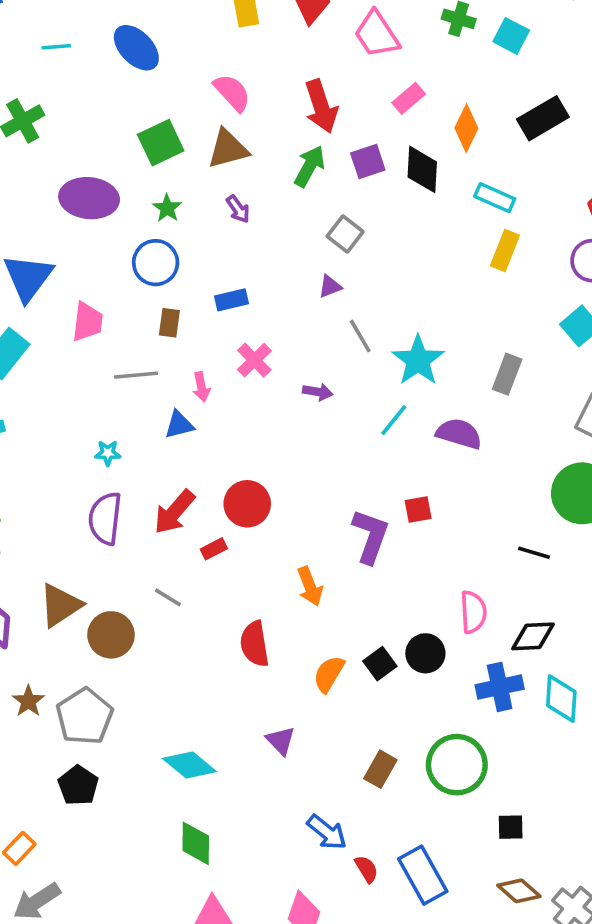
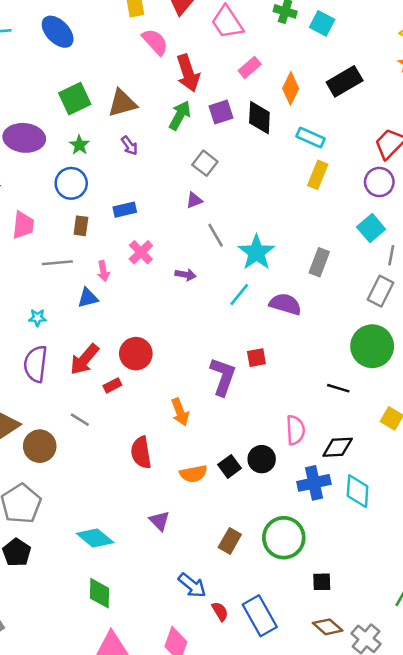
pink semicircle: (232, 93) -> (155, 42), moved
orange semicircle: (329, 674) -> (193, 474), turned -132

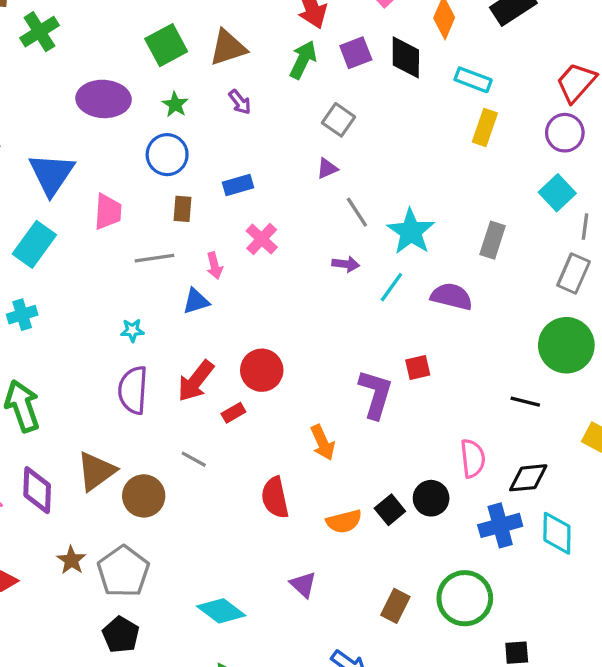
purple arrow: (186, 275) -> (346, 264), moved

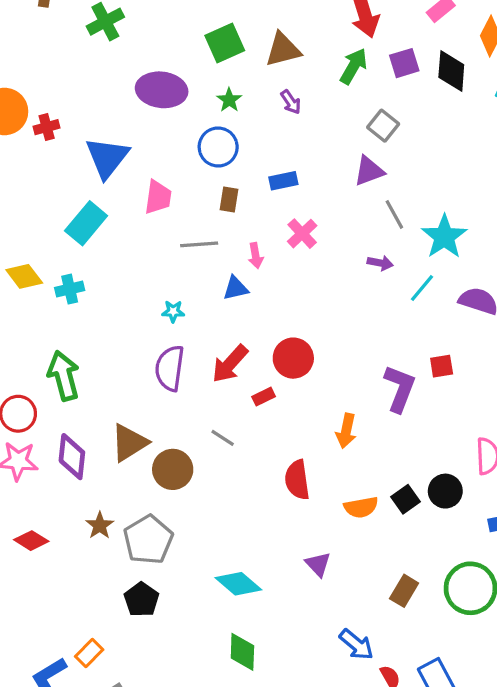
purple triangle: (327, 168) -> (369, 171), size x1.5
orange arrow: (323, 443) -> (346, 431), turned 32

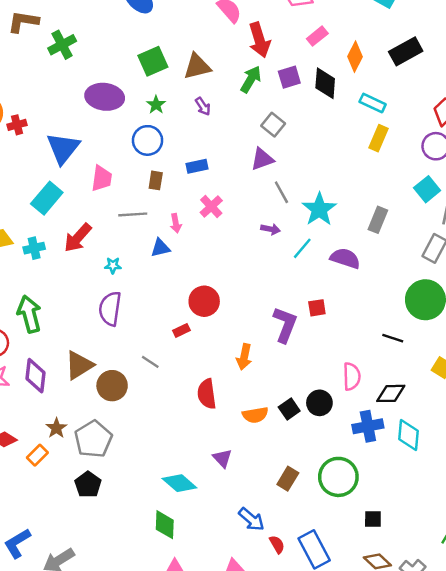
red arrow: (230, 364) -> (78, 238), moved
cyan diamond: (238, 584) -> (179, 483), moved
orange rectangle: (89, 653) -> (37, 455), moved

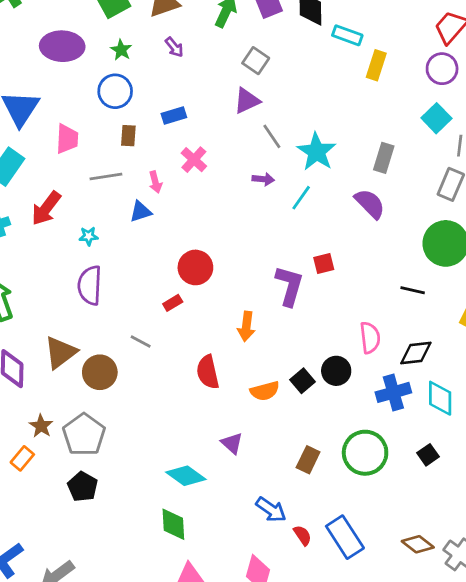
cyan rectangle: (373, 103) -> (347, 35), moved
purple semicircle: (345, 258) -> (370, 204), moved, turned 32
black square: (373, 519) -> (428, 455), moved, turned -30

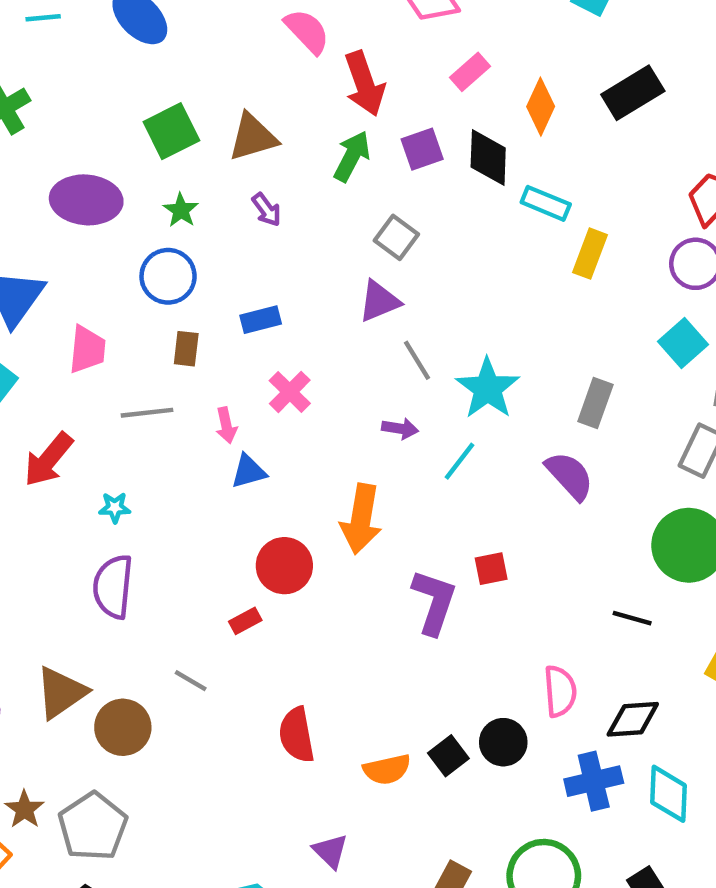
blue triangle: (141, 212) -> (249, 471), moved
orange arrow: (246, 326) -> (361, 519), moved, size x1.4

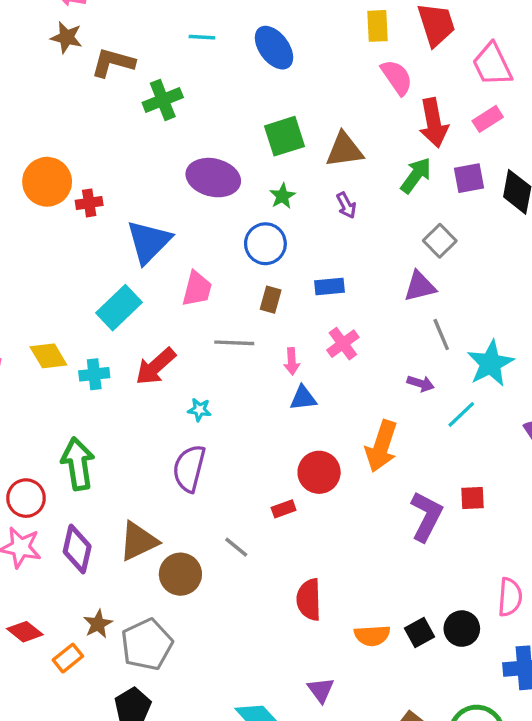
pink rectangle: (470, 72) -> (488, 119), moved

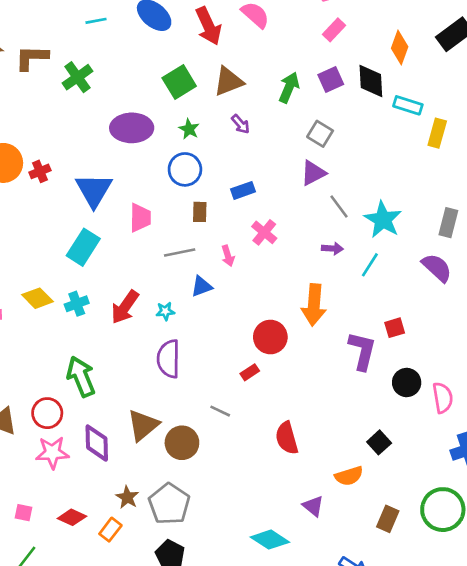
red arrow: (434, 123) -> (208, 26), moved
red arrow: (156, 366) -> (125, 307), moved
blue triangle: (303, 398) -> (202, 286), moved
black circle: (462, 629) -> (407, 382), moved
orange semicircle: (372, 636) -> (349, 476), moved

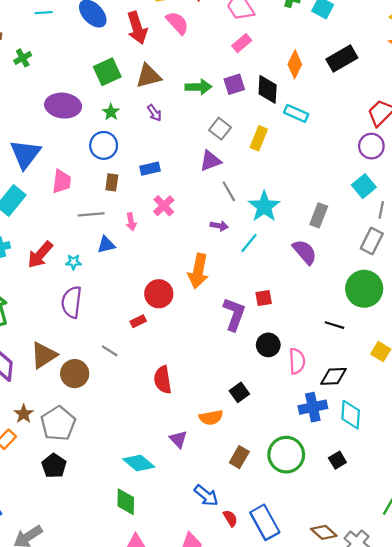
green cross: (77, 77) -> (23, 58), size x0.7
green arrow: (289, 87) -> (198, 87), turned 60
yellow rectangle: (437, 133) -> (259, 138), moved

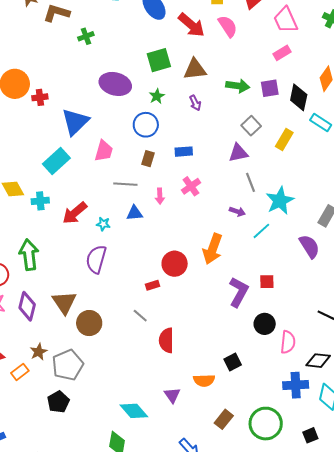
red arrow: (137, 28) -> (191, 25), turned -40
gray line: (110, 351) -> (140, 316), moved
brown triangle: (44, 355) -> (64, 302), turned -40

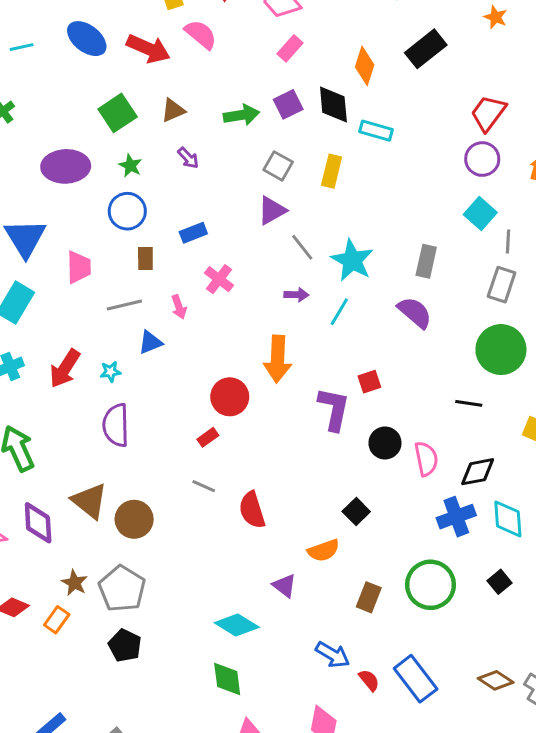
brown triangle: (195, 69) -> (173, 110), size x0.7

